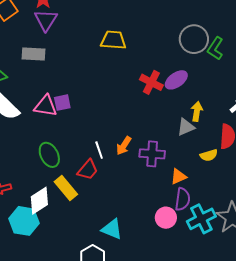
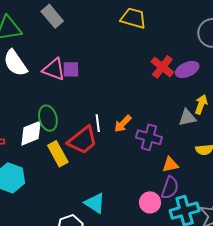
gray rectangle: (33, 54) -> (52, 16), turned 35
red trapezoid: (88, 170) -> (83, 140), size x1.4
white diamond: (39, 201) -> (31, 133), moved

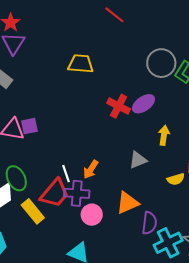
gray triangle: (187, 118) -> (138, 160), moved
purple cross: (149, 137) -> (77, 193), moved
orange triangle: (170, 165) -> (127, 203), moved, size x1.4
pink circle: (150, 202) -> (92, 215), moved

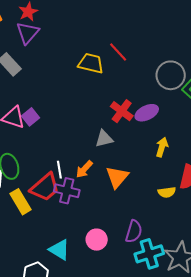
red line: (114, 15) -> (118, 52), moved
purple square: (29, 126) -> (31, 117), turned -36
gray triangle: (138, 160) -> (104, 139), moved
orange triangle: (127, 203) -> (117, 177), moved, turned -35
pink circle: (92, 215) -> (97, 240), moved

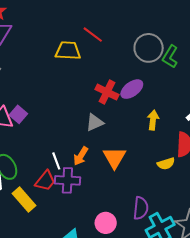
red trapezoid: (45, 187) -> (45, 181), size x0.7

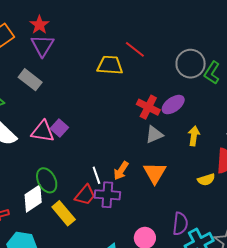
gray triangle: (95, 122) -> (154, 135), moved

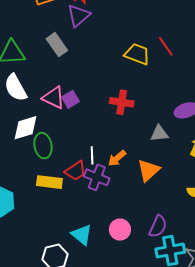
red cross: (148, 107) -> (122, 102), moved, turned -35
white diamond: (33, 198) -> (26, 128), moved
yellow rectangle: (64, 213) -> (49, 182), turned -60

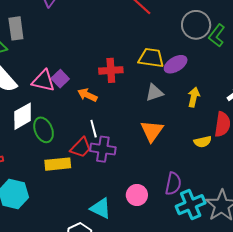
gray rectangle: (57, 45) -> (16, 28), moved, turned 40
yellow trapezoid: (137, 54) -> (151, 58), moved
orange arrow: (117, 158) -> (87, 95), moved, turned 78

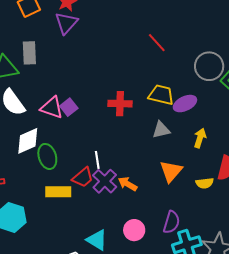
orange arrow: (87, 95) -> (128, 184), moved
orange triangle: (152, 131) -> (171, 171), moved
purple cross: (103, 149) -> (105, 181), turned 30

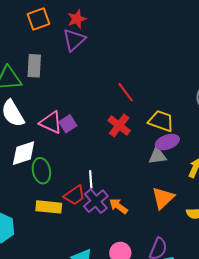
red line: (157, 43) -> (126, 92), moved
red cross: (120, 104) -> (119, 126), turned 30
purple ellipse: (185, 104) -> (167, 142), moved

